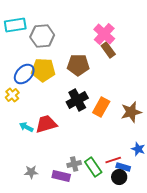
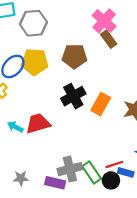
gray cross: (74, 164) -> (70, 169), size x1.5
black circle: (119, 177) -> (111, 180), moved

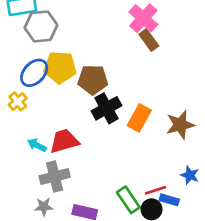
gray hexagon: (33, 23) -> (41, 26), moved
brown pentagon: (74, 56) -> (93, 80), moved
gray cross: (70, 169) -> (55, 177), moved

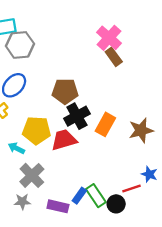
yellow pentagon: (60, 67) -> (37, 130), moved
red trapezoid: (64, 141) -> (64, 140), moved
gray cross: (55, 177) -> (32, 175), turned -30
red line: (156, 190) -> (131, 189), moved
blue rectangle: (169, 200) -> (79, 196), moved, turned -70

